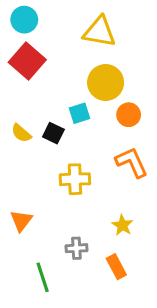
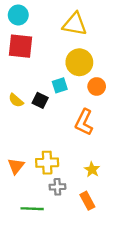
red square: (27, 61) -> (21, 46), turned -35
orange L-shape: (132, 162) -> (84, 122), moved, turned -130
yellow cross: (75, 179) -> (47, 163), moved
green line: (43, 277) -> (32, 209), turned -70

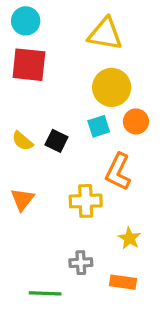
cyan square: (60, 85) -> (99, 126), moved
yellow cross: (47, 163) -> (86, 201), moved
orange triangle: (16, 166) -> (22, 199), moved
orange rectangle: (87, 201) -> (123, 282), turned -54

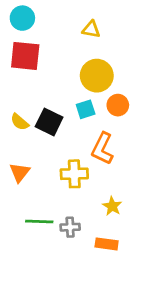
yellow triangle: (105, 34) -> (91, 29), size x0.6
black square: (56, 141) -> (49, 122), size x1.4
green line: (45, 293) -> (39, 222), moved

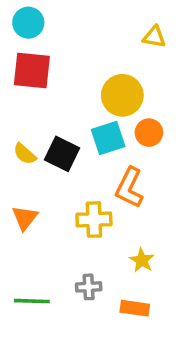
yellow triangle: (91, 29) -> (154, 37), moved
cyan square: (86, 109) -> (108, 138), size x1.4
green line: (39, 222) -> (32, 301), moved

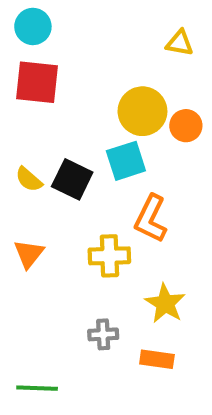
orange circle: (149, 133) -> (186, 126), moved
yellow star: (142, 260) -> (165, 303), size x1.4
green line: (32, 301) -> (37, 388), moved

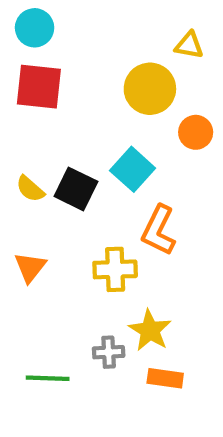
yellow circle: (142, 111) -> (150, 89), moved
cyan square: (126, 161) -> (133, 169), turned -30
yellow star: (165, 303) -> (150, 330), moved
green line: (37, 388) -> (48, 378), moved

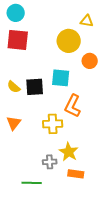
cyan square: (133, 169) -> (61, 78), turned -36
black square: (76, 189) -> (35, 87), turned -30
green line: (48, 378) -> (32, 183), moved

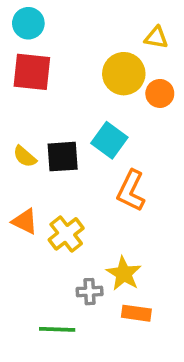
orange circle: (90, 61) -> (160, 93), moved
cyan square: (61, 78) -> (109, 140), turned 30
orange triangle: (14, 123) -> (25, 221), turned -42
yellow cross: (53, 124) -> (66, 234), moved, turned -36

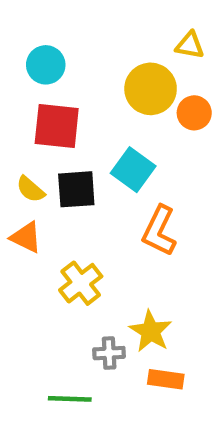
cyan circle: (28, 23) -> (46, 65), moved
red square: (32, 72) -> (57, 126), moved
orange triangle: (25, 221) -> (26, 237), moved

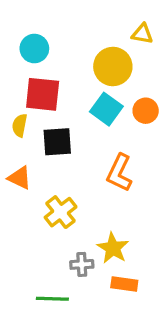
orange circle: (194, 113) -> (146, 111), moved
cyan square: (133, 170) -> (106, 109), moved
yellow semicircle: (30, 189) -> (20, 125), moved, turned 60

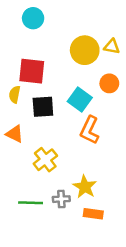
yellow triangle: (142, 34) -> (112, 46), moved
cyan circle: (34, 49) -> (33, 18), moved
cyan square: (106, 109) -> (80, 99), moved
green line: (52, 299) -> (31, 203), moved

